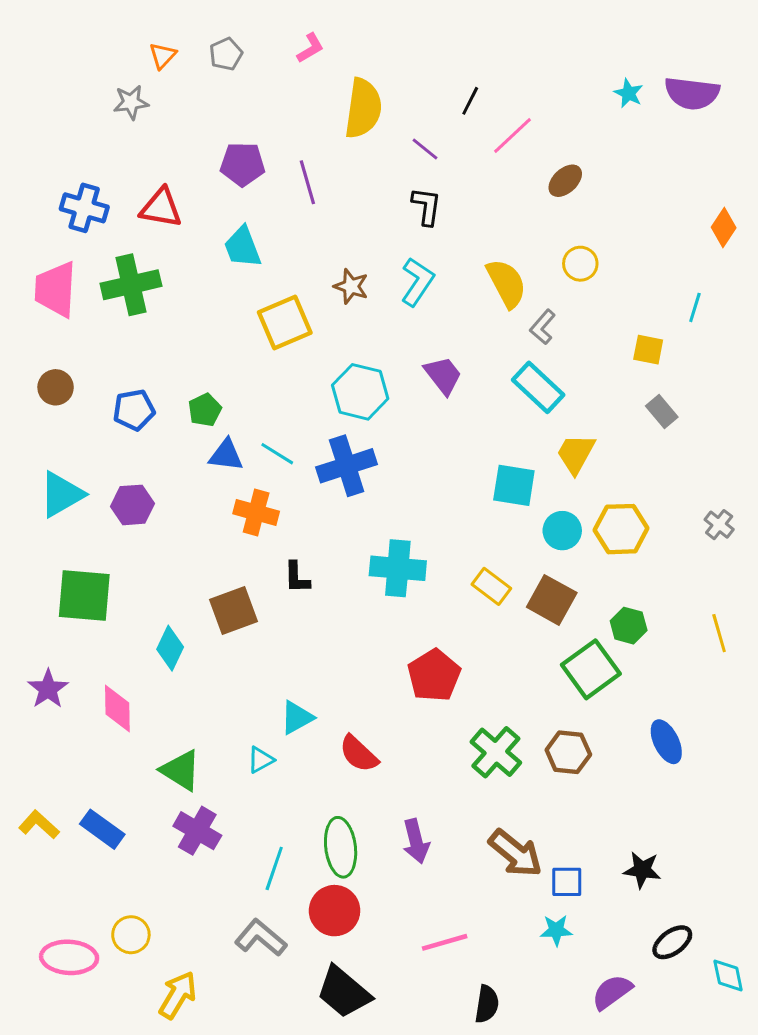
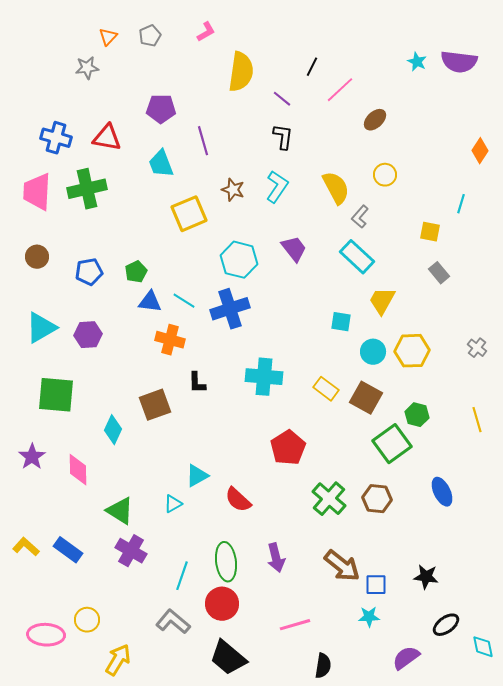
purple line: (307, 182) -> (203, 141), moved
cyan square: (514, 485) -> (341, 322), size x0.7

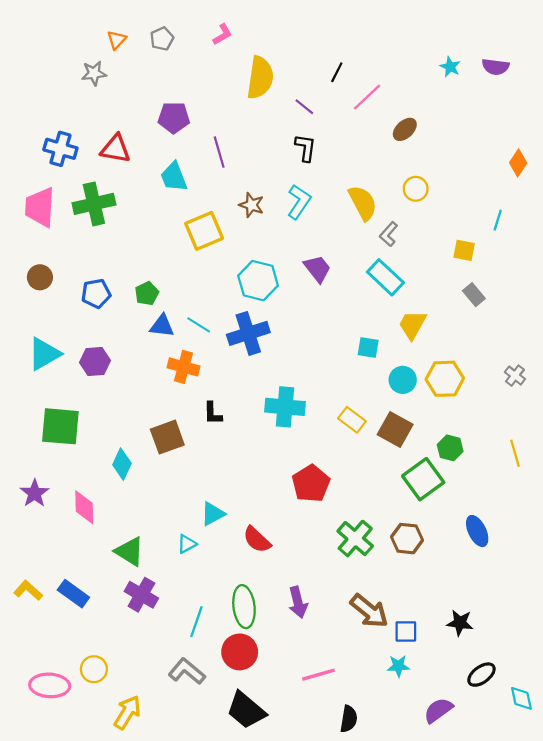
purple semicircle: (459, 62) -> (496, 67), size x0.7

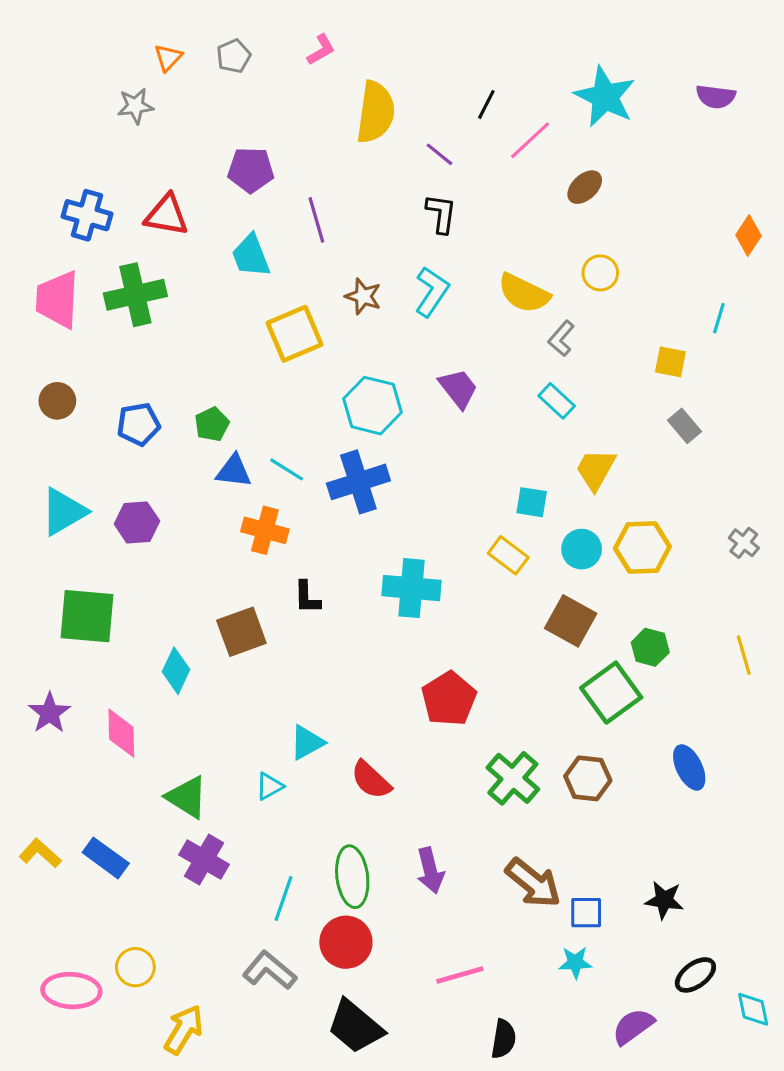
cyan star: (450, 67) -> (605, 97), moved, size x2.0
yellow semicircle: (363, 203) -> (524, 293), turned 144
cyan rectangle: (385, 277) -> (557, 401), size x0.7
yellow rectangle: (352, 420) -> (508, 555), moved

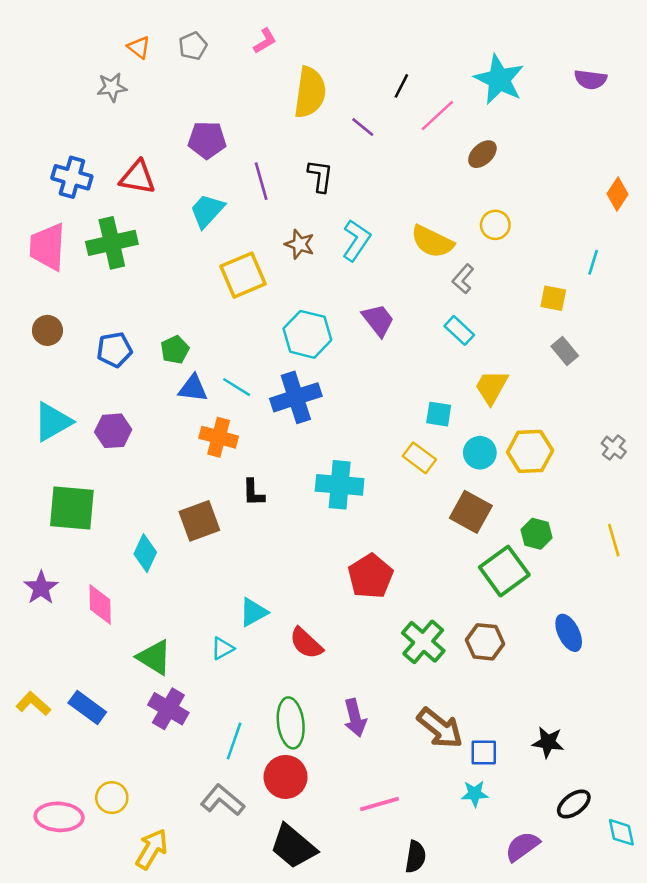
orange triangle: (168, 58) -> (139, 47), turned -35
black L-shape: (441, 214) -> (320, 176), moved
cyan trapezoid: (251, 256) -> (207, 211), turned 63

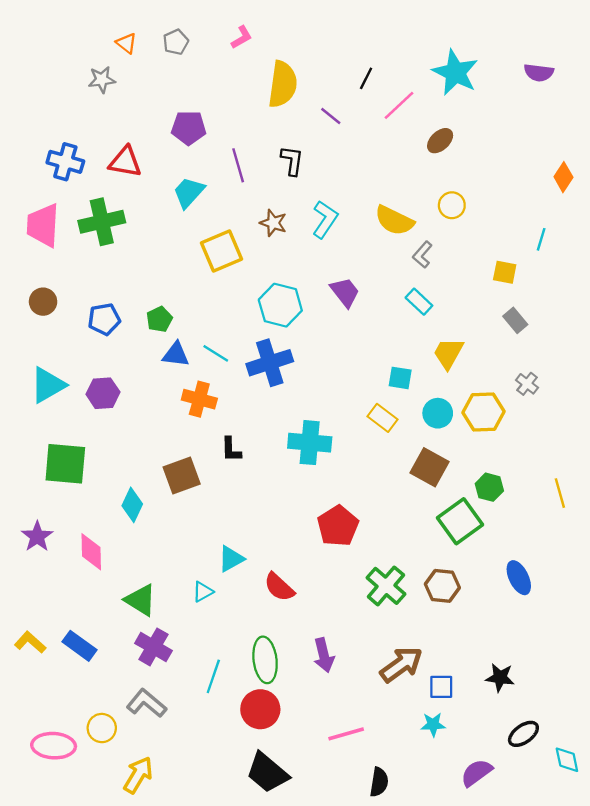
gray cross: (614, 448) -> (527, 384), moved
brown arrow: (440, 728) -> (401, 665), turned -75
gray L-shape: (222, 800) -> (146, 703), moved

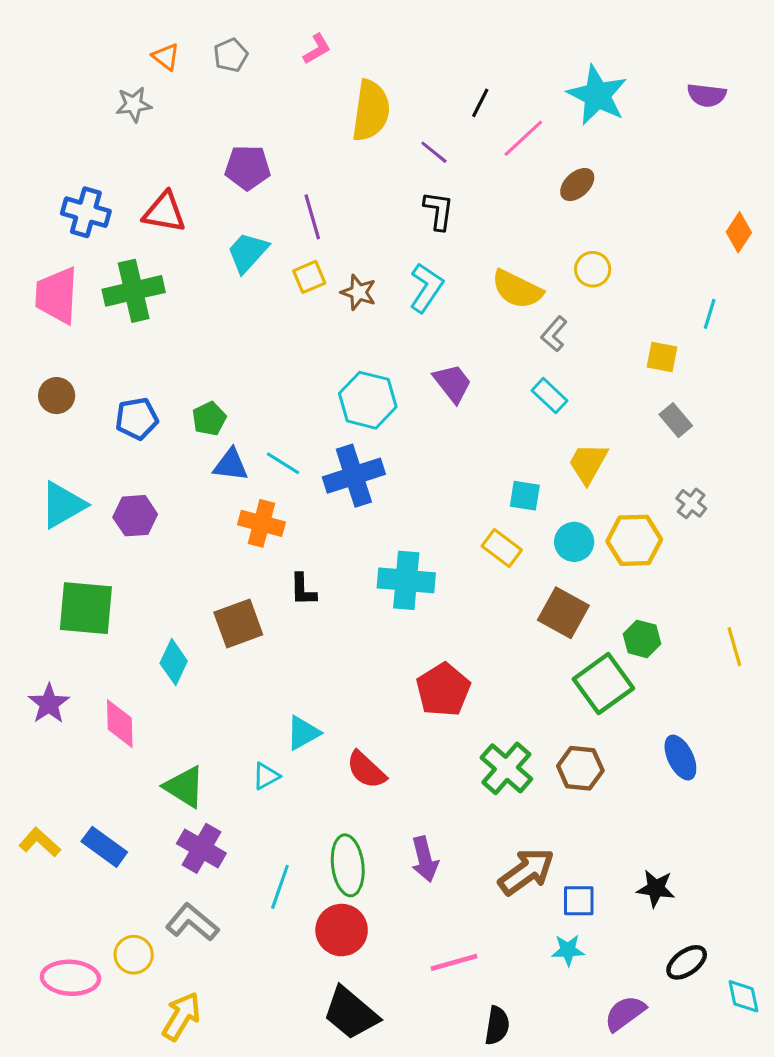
black L-shape: (292, 161) -> (439, 211), moved
yellow square: (222, 251) -> (309, 277), moved, size x0.6

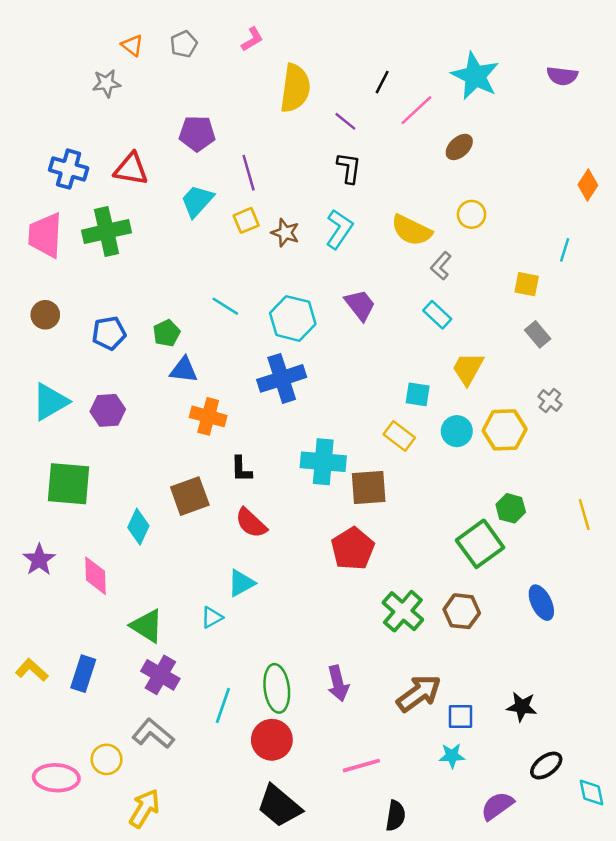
cyan line: (283, 463) -> (225, 306), moved
brown square: (563, 613) -> (369, 487), moved, turned -33
red semicircle: (366, 770) -> (251, 523), moved
blue rectangle: (104, 847) -> (83, 674), turned 72

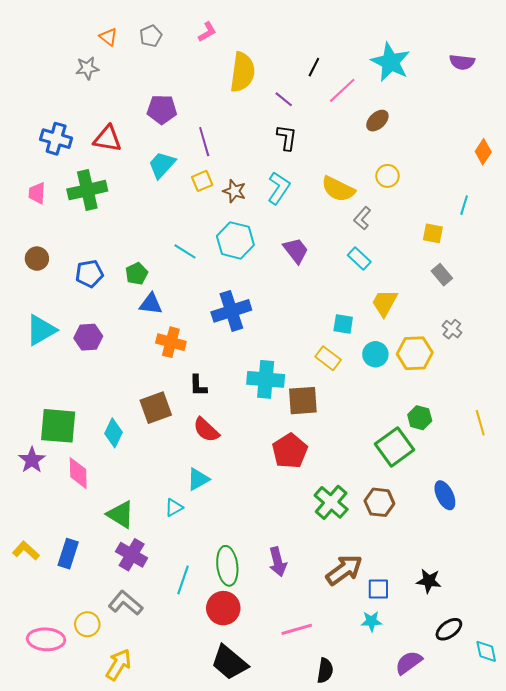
pink trapezoid: (45, 235) -> (37, 193), size x0.6
cyan hexagon: (293, 318) -> (235, 240), moved
green square: (69, 484) -> (58, 426), moved

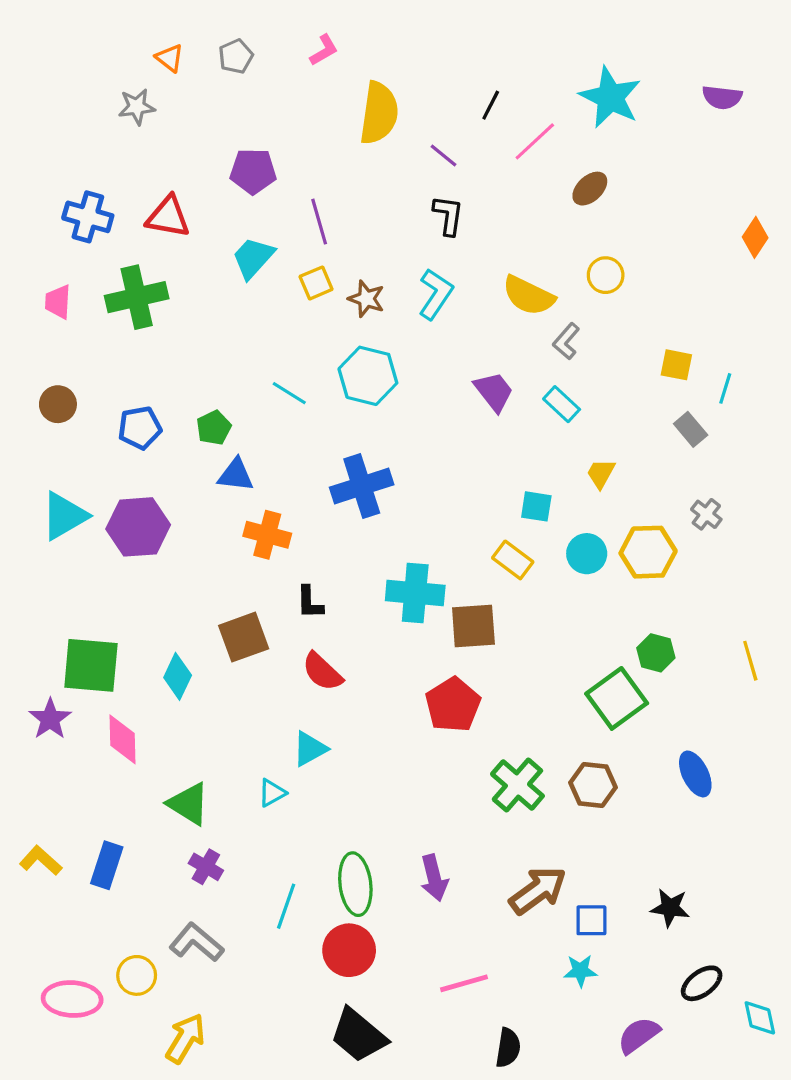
cyan line: (464, 205) -> (725, 388), moved
purple trapezoid: (296, 250) -> (494, 392), moved
yellow trapezoid: (384, 303) -> (601, 473), size x0.7
purple hexagon: (88, 337) -> (138, 527), size x1.4
purple cross: (132, 555) -> (206, 867), size x0.7

